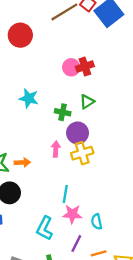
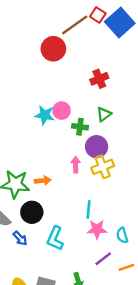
red circle: (20, 35) -> (53, 49), moved
pink circle: (71, 67) -> (62, 111), moved
cyan L-shape: (45, 228) -> (55, 238), moved
purple line: (76, 243) -> (103, 259), turned 30

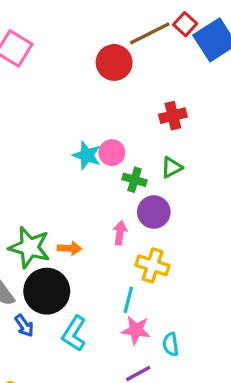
yellow cross: (103, 167) -> (153, 265), moved, turned 30
black circle: (32, 212) -> (47, 291), size x1.4

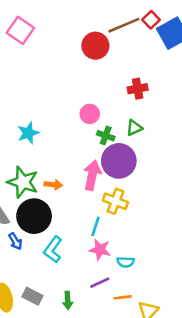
cyan star: (87, 155) -> (28, 133), moved, turned 30
purple circle: (154, 212) -> (119, 161), size x1.4
pink arrow: (120, 233) -> (92, 175), size x1.6
cyan semicircle: (171, 344) -> (126, 262), turned -84

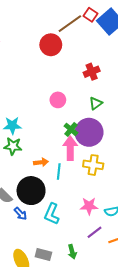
cyan star: (28, 133) -> (12, 125), turned 30
green cross: (106, 136) -> (71, 129), moved, turned 32
green star: (23, 182) -> (13, 146), moved, size x0.7
cyan line: (96, 226) -> (59, 171), moved

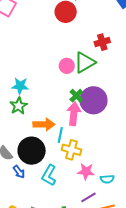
green triangle: (96, 103) -> (85, 62), moved, size x1.6
green star: (13, 146) -> (19, 106), turned 30
orange arrow: (41, 162) -> (44, 124), size x1.5
yellow cross: (93, 165) -> (72, 150), moved

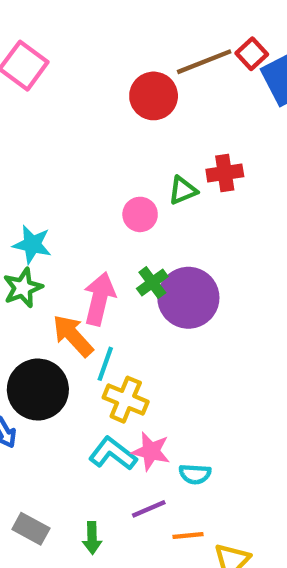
green triangle: (85, 62) -> (183, 190), moved, size x0.6
pink arrow: (74, 114) -> (99, 299), moved
orange arrow: (44, 124) -> (73, 336), turned -140
cyan L-shape: (49, 175) -> (113, 454), moved, turned 90

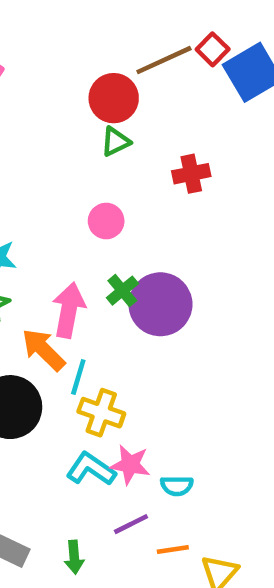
green triangle: (183, 190) -> (116, 142), moved

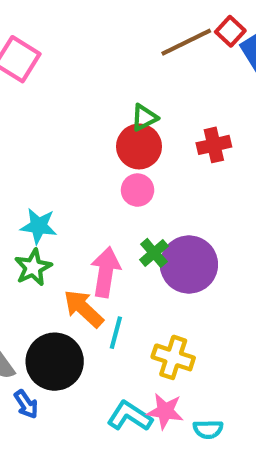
red circle: (114, 98) -> (139, 146), moved
yellow cross: (101, 413) -> (173, 357), moved

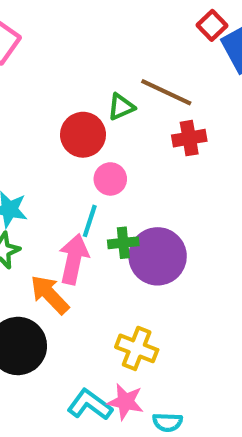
brown line: (186, 42) -> (166, 92), moved, turned 48
red circle: (139, 146) -> (83, 135), moved
green cross: (154, 253) -> (123, 243), turned 32
cyan line: (116, 333) -> (90, 221), moved

